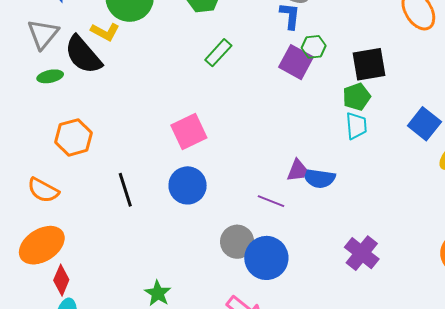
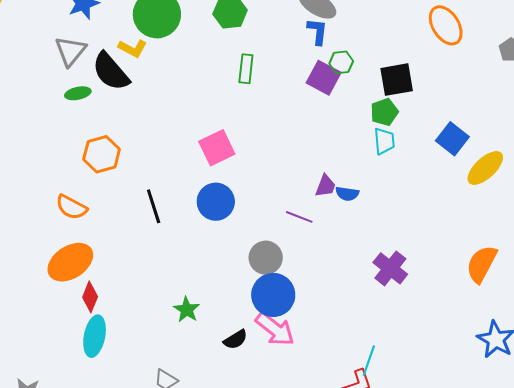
green rectangle: (218, 53) -> (246, 69), turned -36
blue semicircle: (319, 178) -> (347, 194), size x0.7
blue circle: (266, 258) -> (273, 295), moved

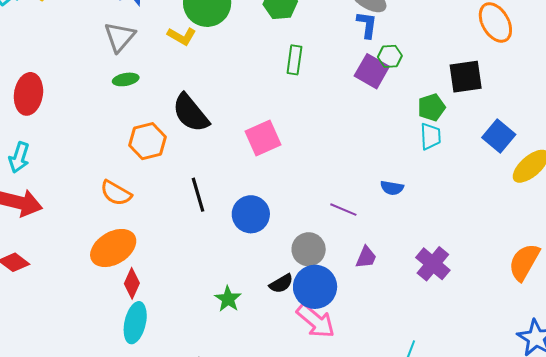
black semicircle: (111, 72) -> (191, 113), moved
black square: (397, 80) -> (466, 77), moved
purple trapezoid: (325, 186) -> (366, 257), moved
blue circle: (216, 202) -> (251, 214), moved
black semicircle: (236, 340) -> (281, 284), moved

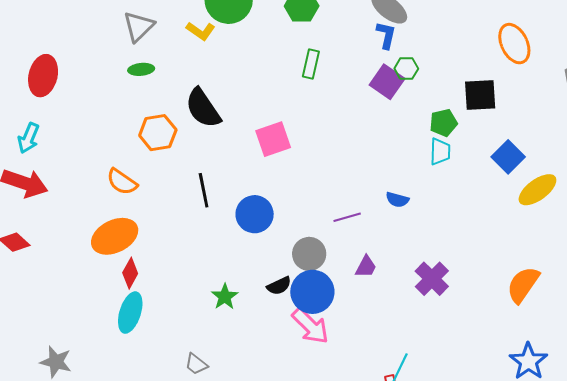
purple line: (343, 210) -> (347, 217), turned -44

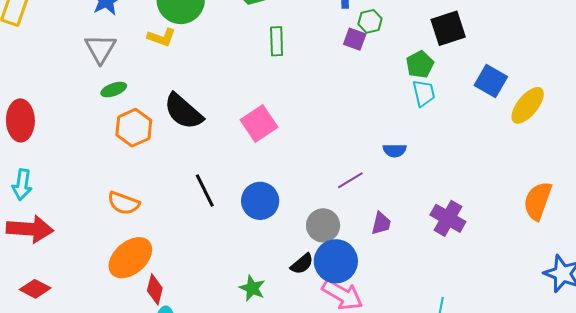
purple square: (387, 82) -> (355, 39), size x0.7
orange hexagon: (158, 133) -> (134, 128), moved

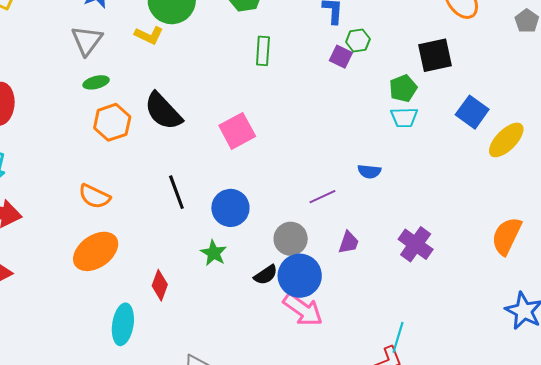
cyan trapezoid: (424, 93) -> (404, 117), turned 96
green star: (252, 288) -> (214, 253), moved
red diamond: (155, 289) -> (160, 285), moved

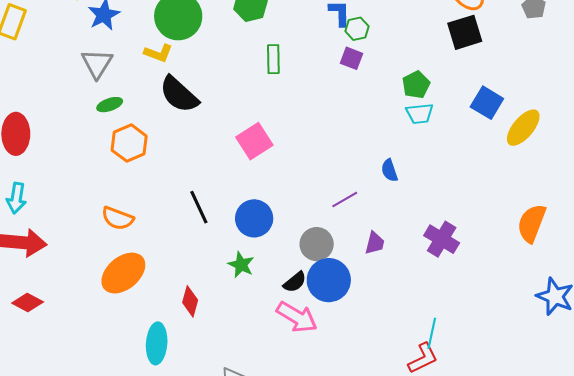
green hexagon: (358, 40) -> (357, 29), moved
black square: (435, 55) -> (465, 32), moved
black semicircle: (163, 111) -> (179, 94), moved
blue semicircle: (369, 171) -> (389, 170), turned 70
pink arrow: (303, 310) -> (297, 317), moved

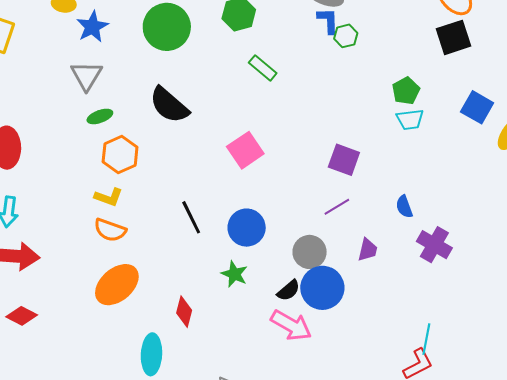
yellow L-shape: (158, 53) -> (109, 197), moved
purple square: (352, 58) -> (344, 160), moved, size x1.4
green rectangle: (273, 59) -> (263, 68), turned -48
blue semicircle: (389, 170) -> (404, 207), moved

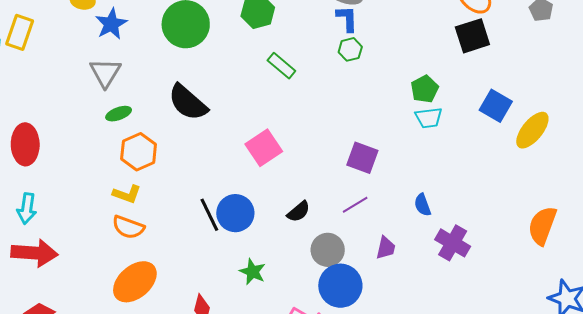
green hexagon: (346, 36) -> (350, 49), moved
blue circle: (247, 228) -> (235, 213), moved
black semicircle: (288, 290) -> (299, 212), moved

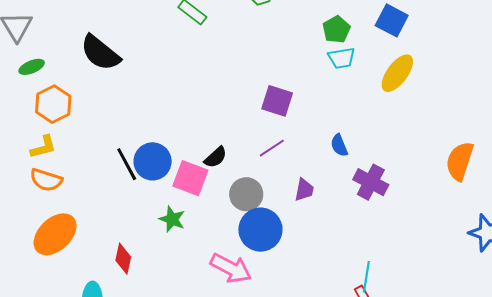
blue square: (496, 106) -> (392, 20), moved
yellow ellipse: (532, 130) -> (397, 73), moved
pink square: (264, 148) -> (190, 178), moved, turned -33
yellow L-shape: (127, 194) -> (43, 147), turned -32

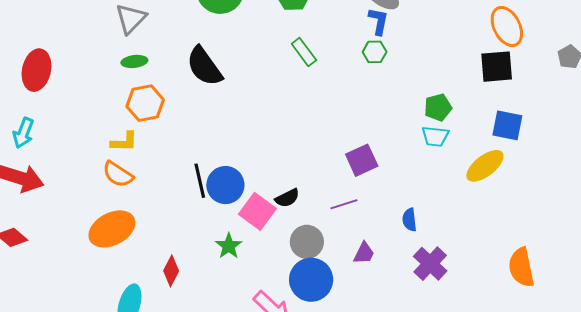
blue square: (392, 20) -> (507, 125), moved, turned -32
purple square: (277, 101) -> (362, 160), turned 32
orange semicircle: (460, 161) -> (521, 267), turned -45

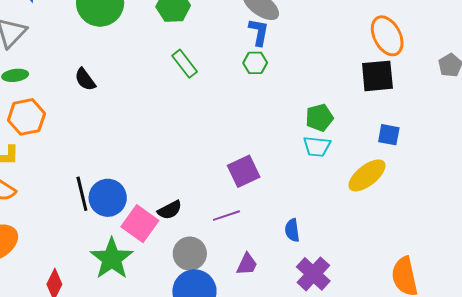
black semicircle: (204, 66) -> (85, 79), size x0.6
blue square: (507, 125) -> (389, 135), size x0.7
green star: (229, 246) -> (112, 259), size x1.6

